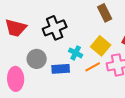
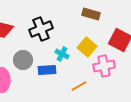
brown rectangle: (105, 13) -> (91, 14), turned -48
orange line: (93, 67) -> (79, 86), moved

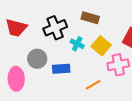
brown rectangle: (91, 14) -> (90, 18), moved
cyan cross: (62, 54) -> (77, 44), moved

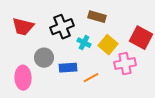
orange line: (93, 85) -> (91, 78), moved

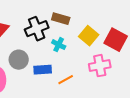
brown rectangle: (97, 17) -> (61, 19), moved
yellow square: (108, 45) -> (89, 36), moved

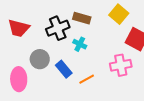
yellow square: (89, 36) -> (119, 14), moved
blue rectangle: (43, 70) -> (64, 69), turned 54

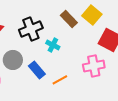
brown rectangle: (82, 18) -> (69, 19), moved, turned 30

